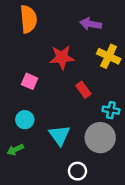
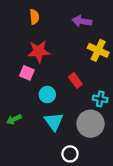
orange semicircle: (28, 19) -> (34, 17), moved, size x0.6
red star: (62, 57) -> (39, 51), moved
cyan circle: (25, 120) -> (47, 95), moved
green arrow: (15, 150) -> (14, 119), moved

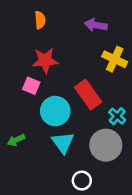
red rectangle: (75, 81) -> (88, 95), size x1.6
cyan circle: (47, 95) -> (55, 111), size x1.5
cyan cross: (100, 99) -> (117, 116), turned 32

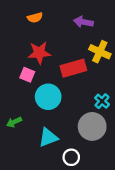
orange semicircle: (40, 20) -> (35, 18), turned 80
red rectangle: (88, 95) -> (73, 68), moved, turned -70
cyan triangle: (63, 143) -> (48, 137), moved, turned 45

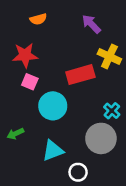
purple arrow: (83, 22) -> (91, 24), turned 36
red star: (39, 53) -> (25, 55), moved

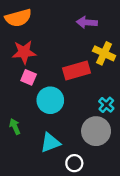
orange semicircle: (38, 19) -> (18, 18), moved, size x1.6
purple arrow: (91, 24) -> (87, 22), turned -42
green arrow: (15, 134) -> (15, 127), turned 91

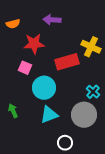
orange semicircle: (18, 18) -> (13, 24), moved, size x0.6
purple arrow: (87, 22) -> (52, 20), moved
red star: (24, 52) -> (34, 44), moved
cyan triangle: (50, 143) -> (49, 115), moved

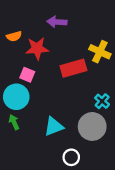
orange semicircle: (13, 24) -> (14, 36), moved
cyan circle: (44, 88) -> (16, 97), moved

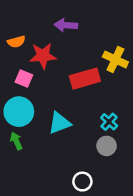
pink square: (27, 75) -> (24, 79), moved
cyan cross: (102, 101) -> (109, 122), moved
cyan triangle: (54, 126) -> (60, 123), moved
gray circle: (92, 126) -> (107, 146), size x0.6

